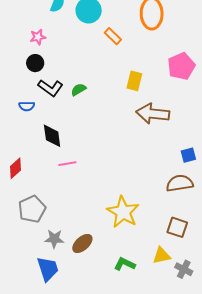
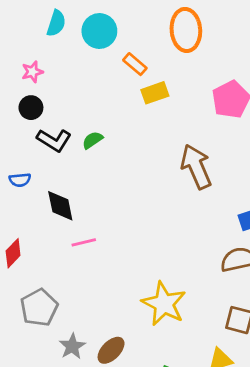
yellow rectangle: (134, 81) -> (155, 93), moved, turned 60
blue semicircle: (27, 106) -> (20, 180), moved
brown arrow: (153, 114) -> (196, 167), turned 64
gray star: (54, 239) -> (72, 346), turned -30

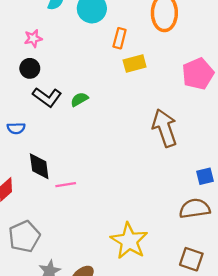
orange rectangle: (135, 64) -> (120, 38), turned 60
black diamond: (60, 206) -> (39, 166), moved

